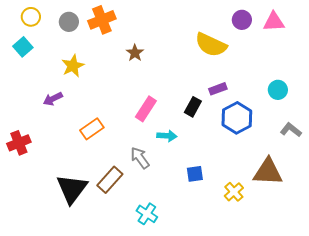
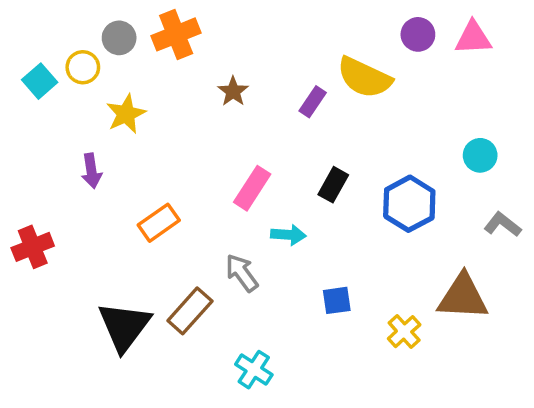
yellow circle: (31, 17) -> (83, 67), moved
purple rectangle: (218, 89) -> (313, 102), moved, turned -36
purple arrow: (53, 99) -> (91, 171), turned -72

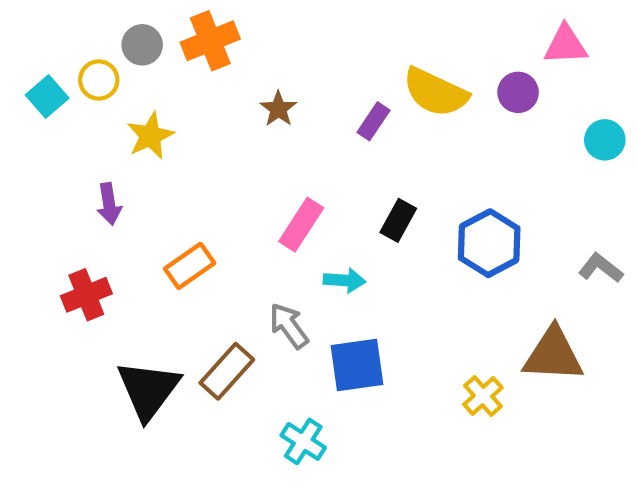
purple circle: (418, 34) -> (518, 92), moved
cyan circle: (480, 155) -> (605, 140), moved
red cross: (33, 247) -> (86, 295), moved
blue square: (337, 300) -> (357, 365), moved, size x1.6

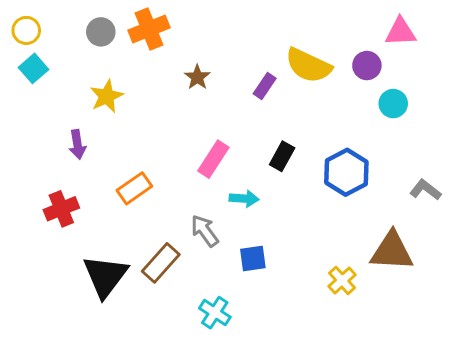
yellow circle: (99, 80) -> (26, 30), moved
cyan circle: (605, 140) -> (393, 104), moved
blue square: (357, 365) -> (253, 259), size x0.7

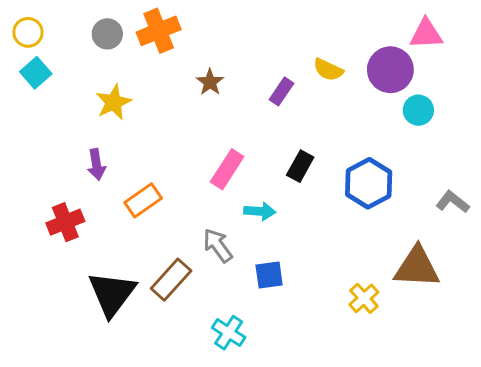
yellow semicircle: (308, 66) -> (328, 70), size x0.6
purple circle: (367, 66) -> (390, 70), size x1.5
purple arrow: (77, 144) -> (96, 165), moved

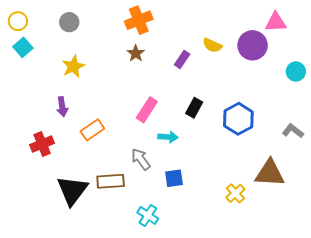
orange cross: (159, 31) -> (139, 20), moved
cyan circle: (418, 110) -> (296, 71), moved
brown rectangle: (171, 280) -> (111, 181), turned 44

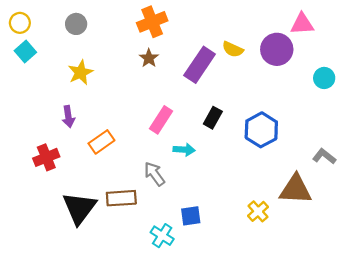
purple rectangle: (182, 59) -> (200, 65), size x1.8
gray L-shape: (293, 131) -> (324, 156), moved
blue square: (174, 178) -> (191, 216), moved

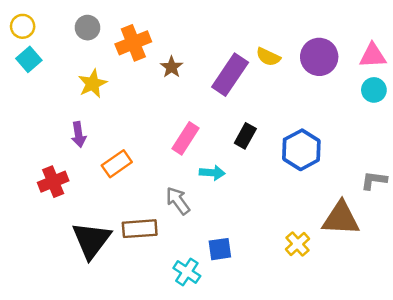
orange cross: (152, 22) -> (133, 43), moved
pink triangle: (302, 24) -> (373, 56), moved
gray L-shape: (324, 156) -> (374, 180), turned -30

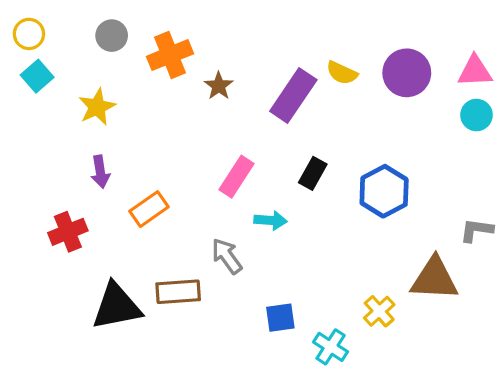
yellow star: (93, 84) -> (97, 107), moved
black triangle: (91, 240) -> (117, 306), turned 42
cyan cross: (187, 272) -> (331, 347), moved

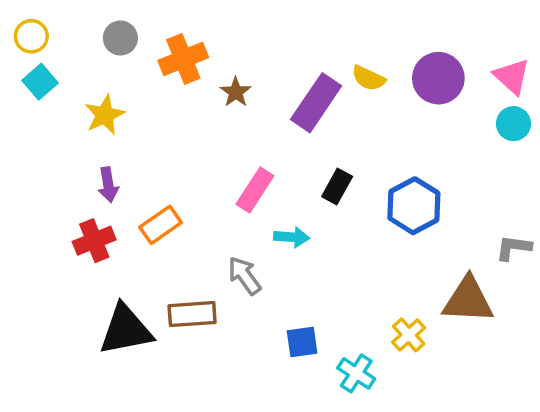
pink triangle: (475, 71) -> (512, 76), turned 45
red cross: (68, 232) -> (94, 241), moved

